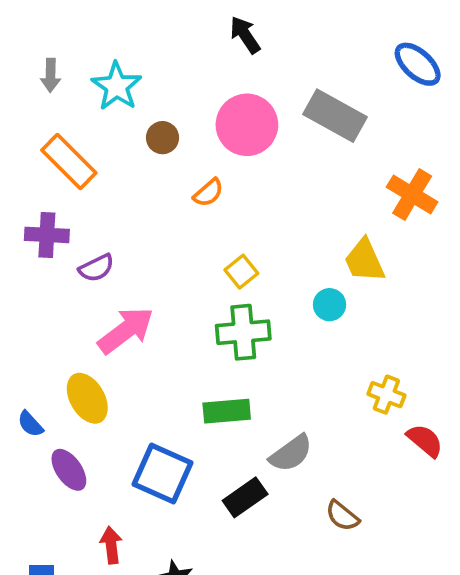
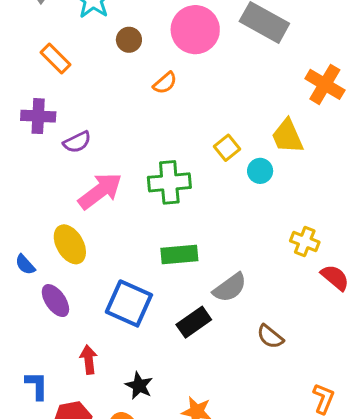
orange rectangle: (69, 162) -> (55, 58), size x0.7
yellow square: (241, 272) -> (227, 148), moved
green cross: (243, 332) -> (169, 182), moved

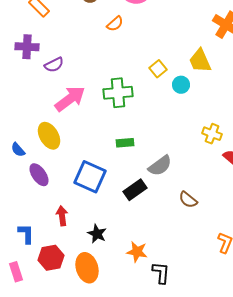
green rectangle: (179, 254) -> (125, 143), size x0.7

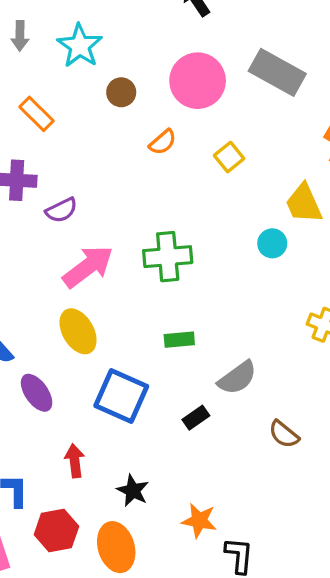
yellow square: (158, 69) -> (229, 157), moved
yellow ellipse: (49, 136) -> (78, 331), moved
black rectangle: (135, 190) -> (196, 418), size x0.7

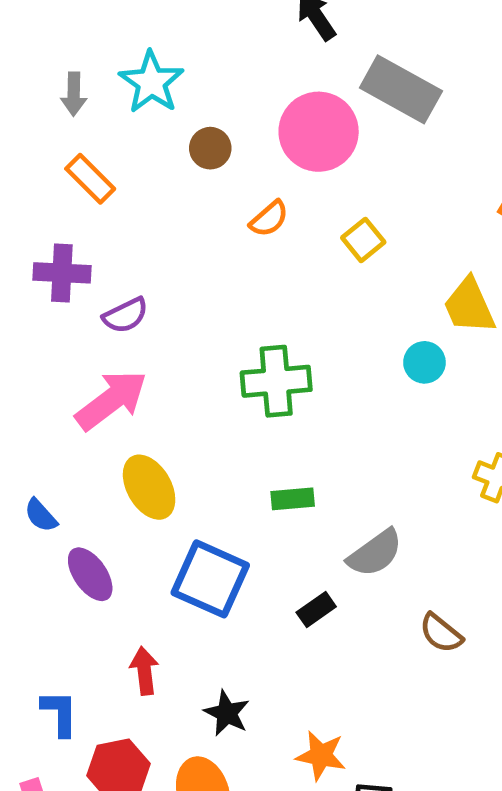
gray arrow: (20, 36) -> (74, 94), moved
gray rectangle: (277, 72) -> (401, 89), moved
pink arrow: (88, 267) -> (111, 400), moved

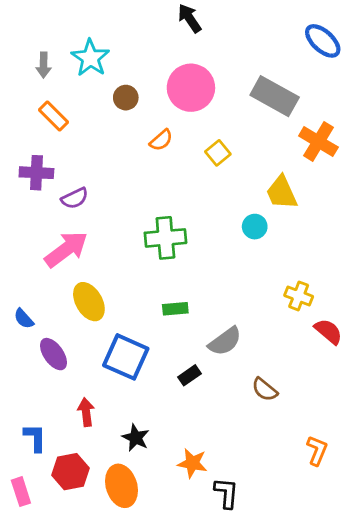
gray rectangle: (401, 89) -> (275, 96), moved

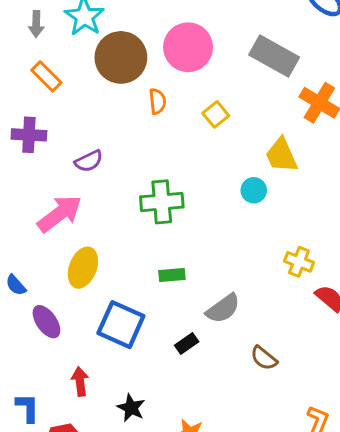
brown circle: (126, 98) -> (121, 57), size x2.0
orange semicircle: (161, 140) -> (157, 101), turned -55
purple semicircle: (75, 198) -> (89, 161), moved
yellow ellipse: (89, 302) -> (83, 268), turned 51

